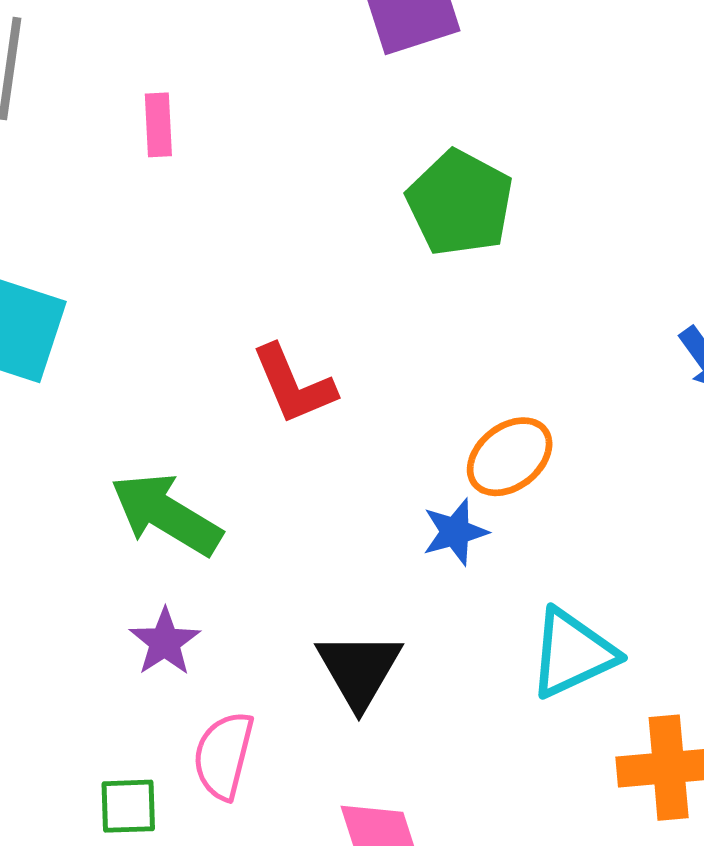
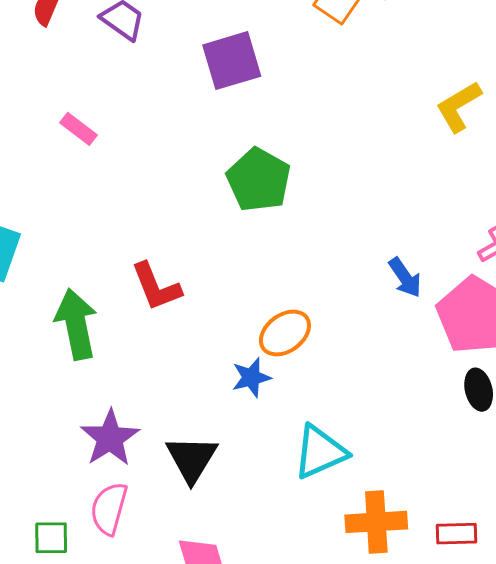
pink rectangle: (158, 125) -> (79, 129), turned -51
green arrow: (166, 514) -> (76, 324), moved, turned 46
purple star: (165, 642) -> (110, 438), moved, size x1.4

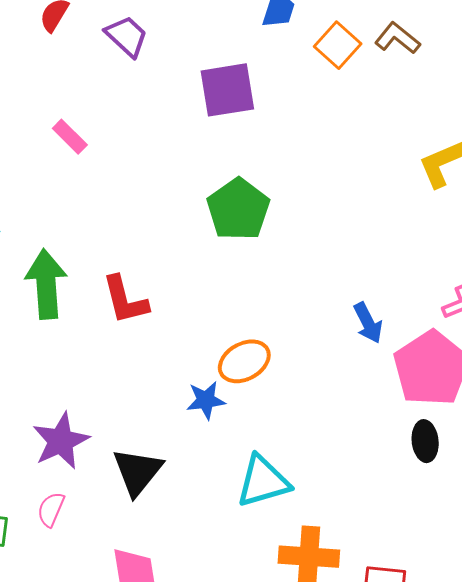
green arrow: (76, 324) -> (46, 284), moved
pink semicircle: (109, 509) -> (51, 509), size x0.7

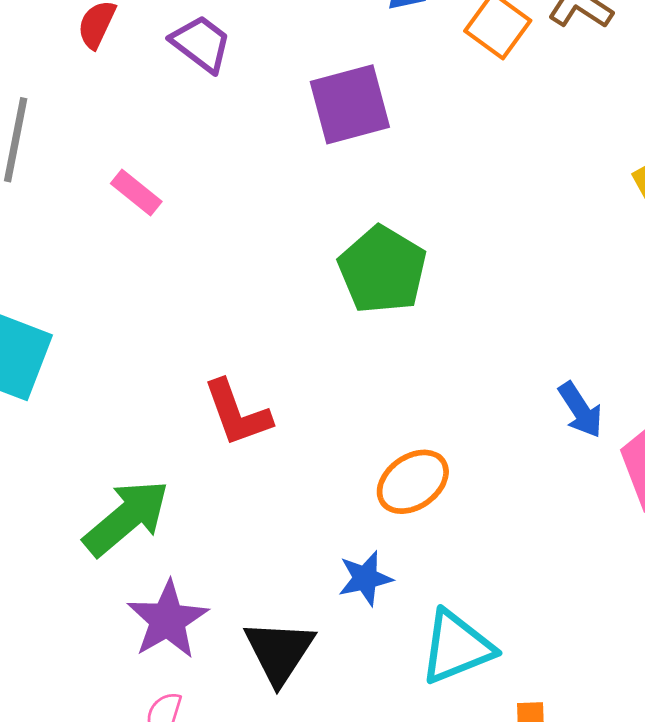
green arrow: (46, 284) -> (126, 518), moved, turned 60
blue star: (206, 400) -> (365, 578), moved

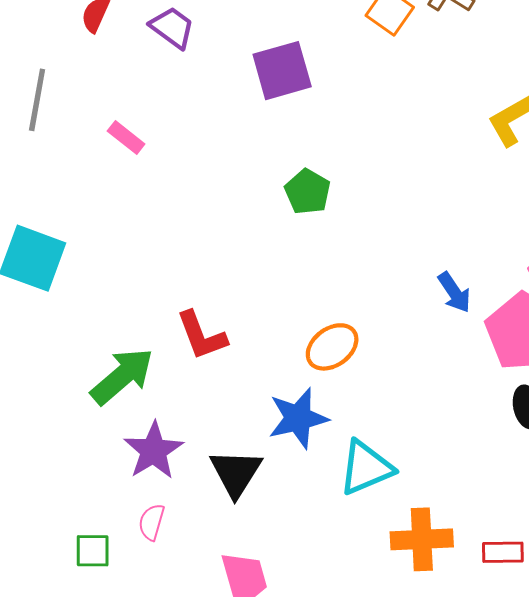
green pentagon: (382, 270) -> (308, 192), size x0.7
red L-shape: (237, 413) -> (202, 336), moved
blue star: (365, 578) -> (298, 418), size x1.5

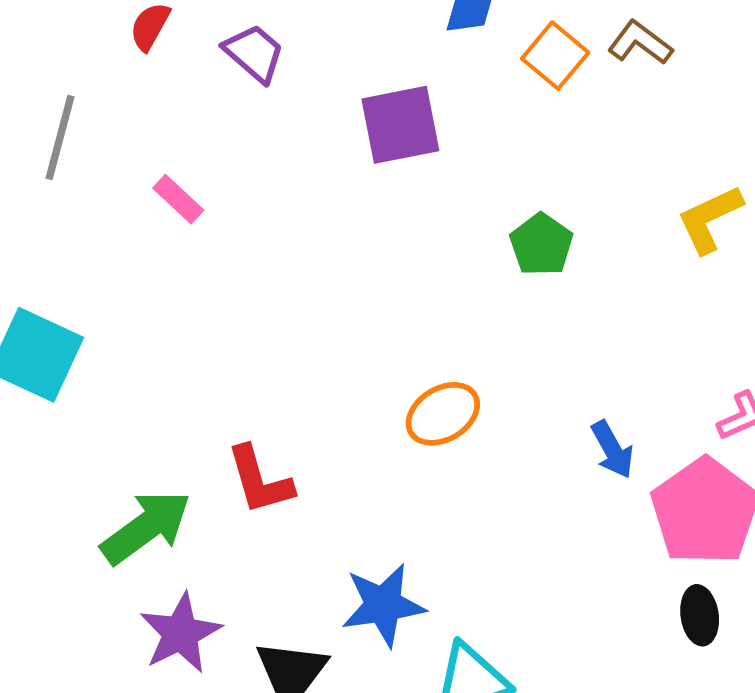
green pentagon: (308, 192) -> (541, 245), moved
orange ellipse: (332, 347) -> (443, 414), moved

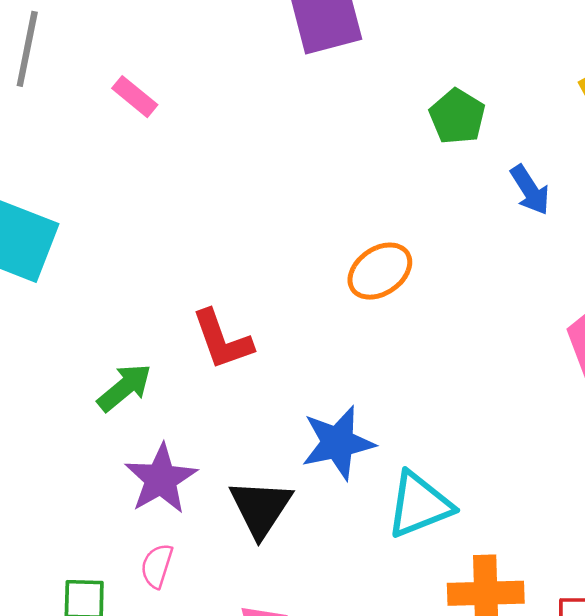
blue arrow: (612, 450) -> (530, 190), moved
green arrow: (146, 527) -> (124, 388), size x0.7

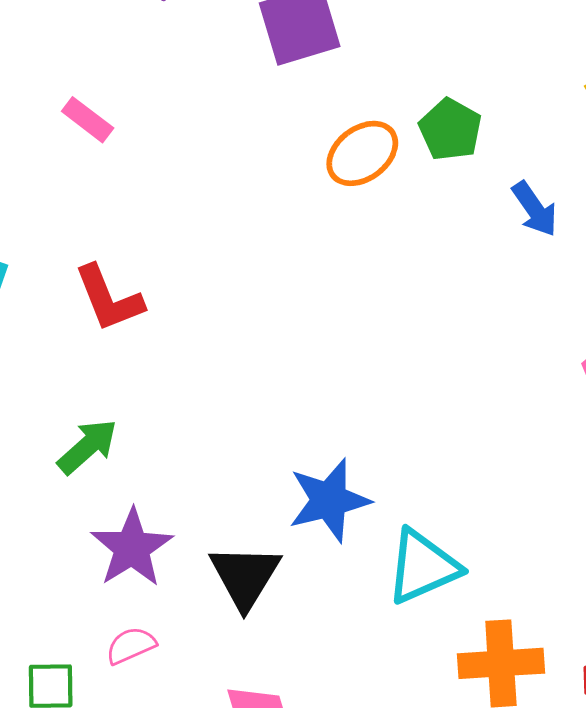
orange ellipse: (380, 271) -> (362, 153), moved
red L-shape: (222, 340) -> (109, 298), moved
pink semicircle: (157, 566) -> (131, 645), turned 51

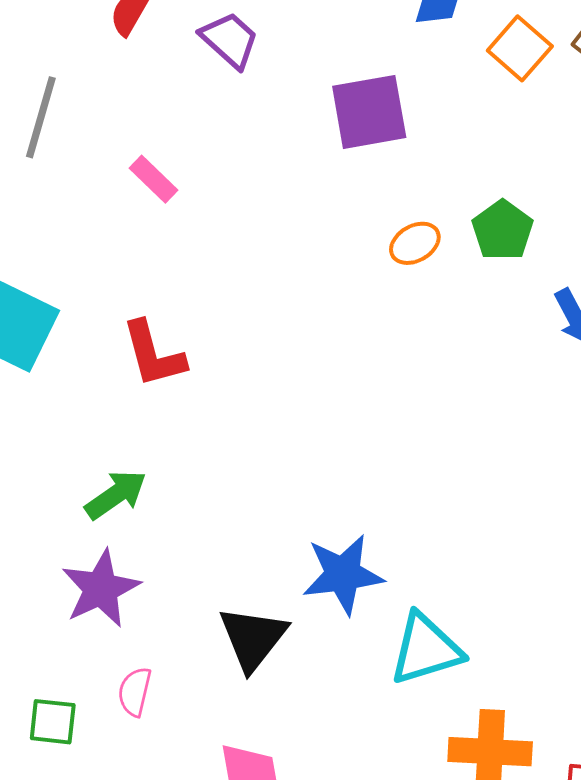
orange ellipse: (362, 153) -> (415, 243), size x0.7
purple star: (132, 548) -> (101, 589), moved
pink semicircle: (131, 645) -> (135, 692), turned -60

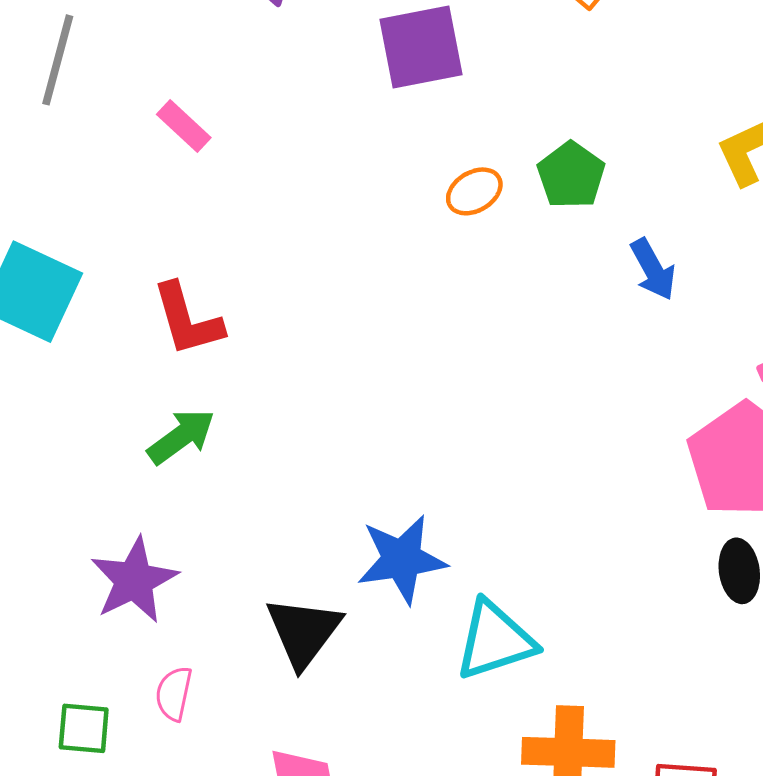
green arrow: (116, 495) -> (181, 437), moved

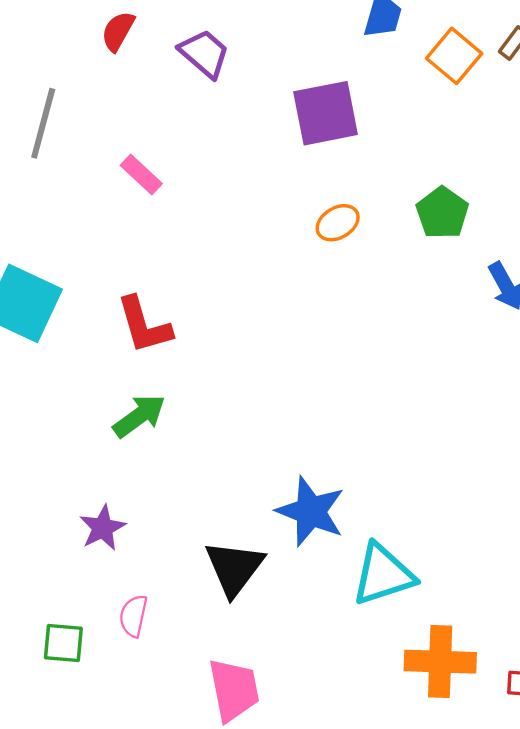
orange ellipse: (474, 191) -> (338, 223), moved
blue star: (402, 559) -> (311, 511), turned 30
purple star: (134, 580) -> (103, 528), size x0.7

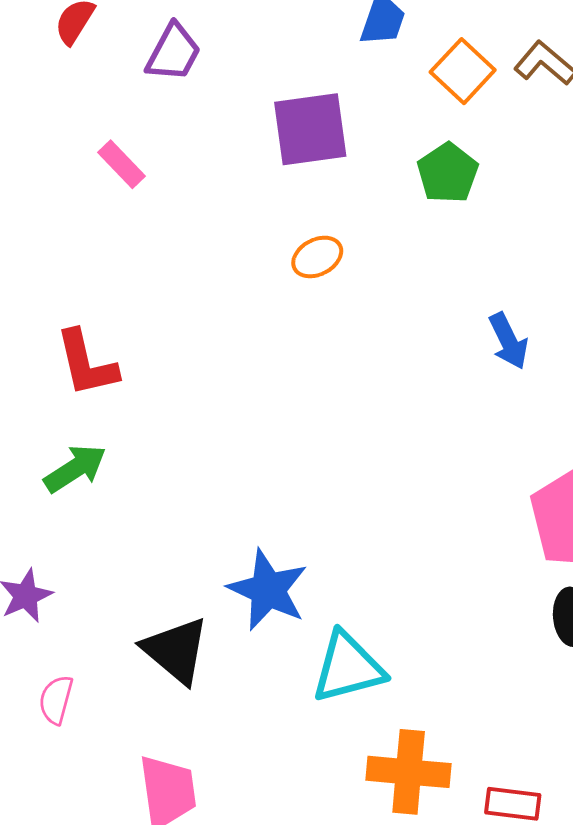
purple trapezoid: (204, 54) -> (173, 53), turned 74
pink rectangle: (141, 175) -> (121, 164), moved
green pentagon: (442, 213) -> (448, 173), moved
black triangle: (234, 568) -> (176, 650), turned -30

